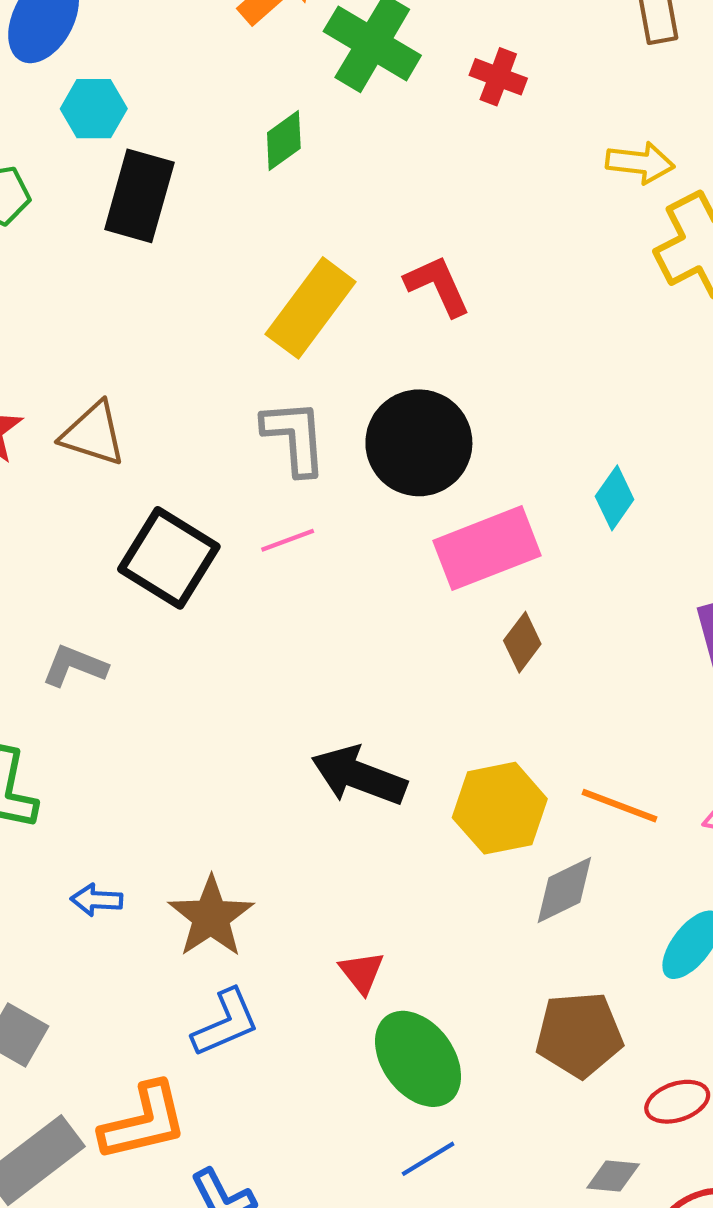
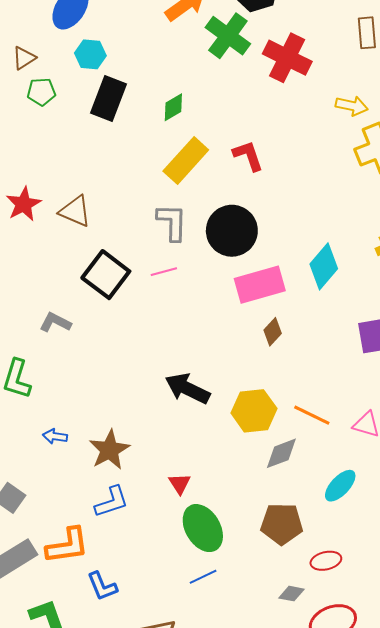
red cross: (498, 77) -> (287, 58), size x1.8
green diamond: (284, 141) -> (173, 107), moved
cyan diamond: (615, 498) -> (324, 266), size x1.5

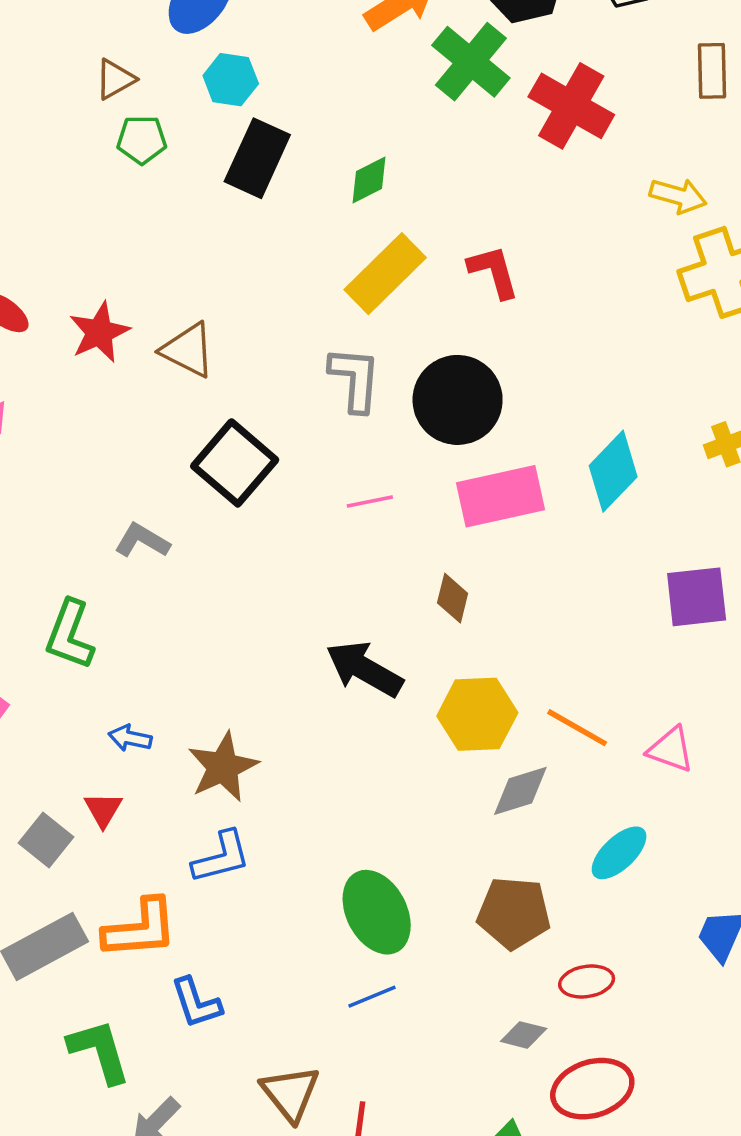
pink line: (164, 272) -> (370, 502), moved
brown diamond: (273, 332) -> (453, 598), moved, turned -32
red triangle: (180, 484) -> (103, 809), moved

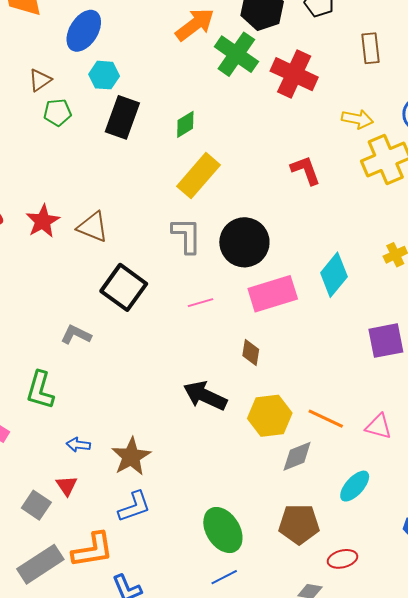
red L-shape: (494, 272) -> (306, 170), moved

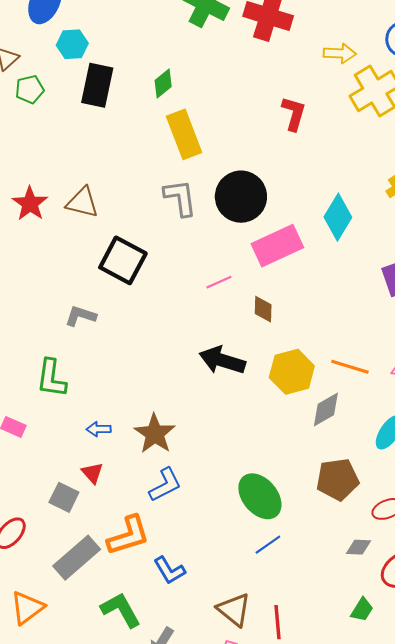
red L-shape: (306, 170) -> (294, 114), turned 44
yellow rectangle: (198, 176) -> (184, 134), turned -54
pink line: (201, 303) -> (219, 282), moved

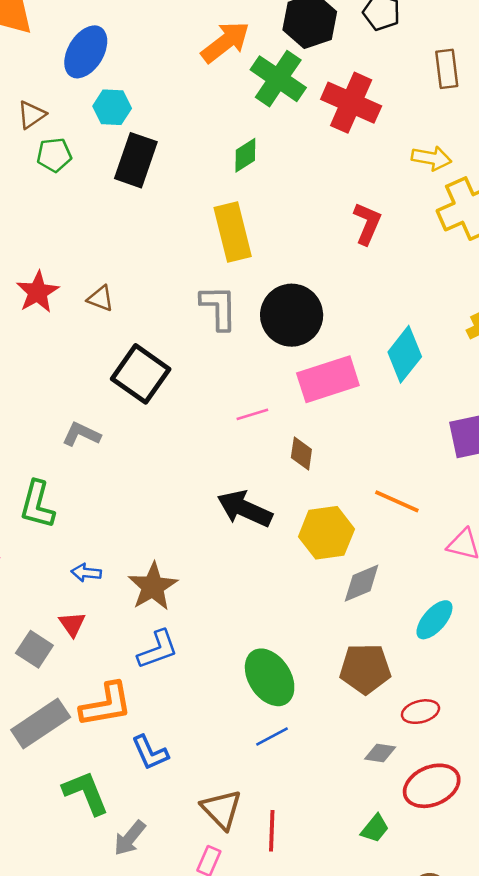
green diamond: (163, 83) -> (245, 155), moved
brown triangle: (82, 202) -> (100, 298), size x0.7
orange line: (350, 367) -> (397, 501), moved

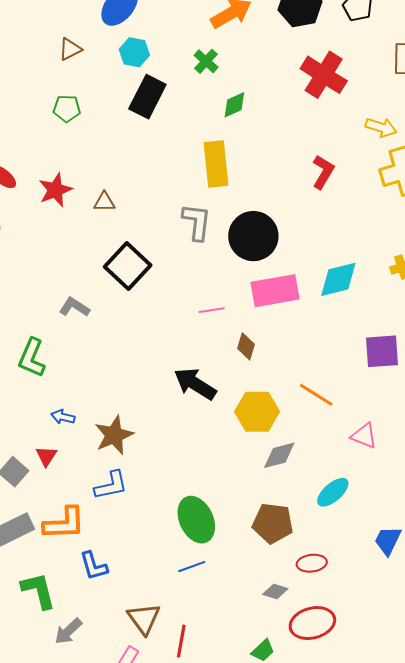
green cross: (278, 79) -> (206, 61), moved, size x0.6
green pentagon: (54, 155) -> (67, 109), moved
brown triangle: (100, 298) -> (104, 202), turned -30
cyan diamond: (405, 354) -> (338, 279), turned 30

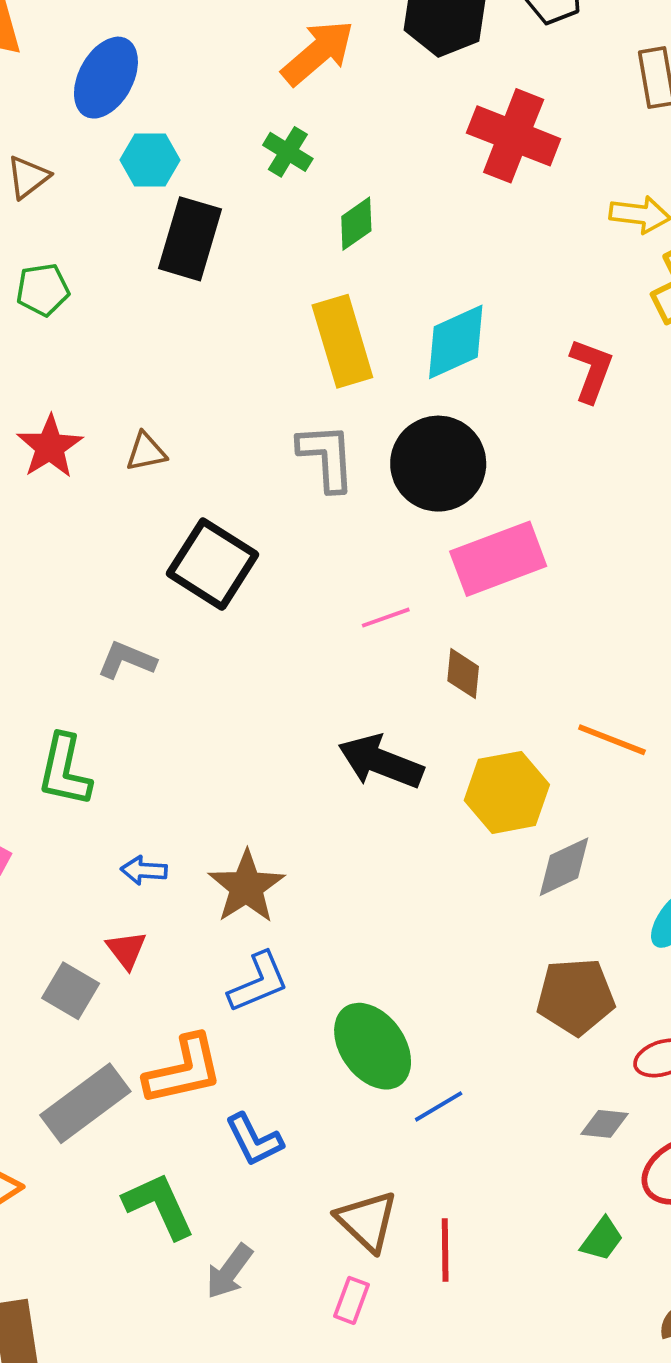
red L-shape: (323, 172) -> (591, 370), moved
cyan diamond: (338, 279) -> (456, 342), moved
green ellipse: (196, 520) -> (373, 1046), moved

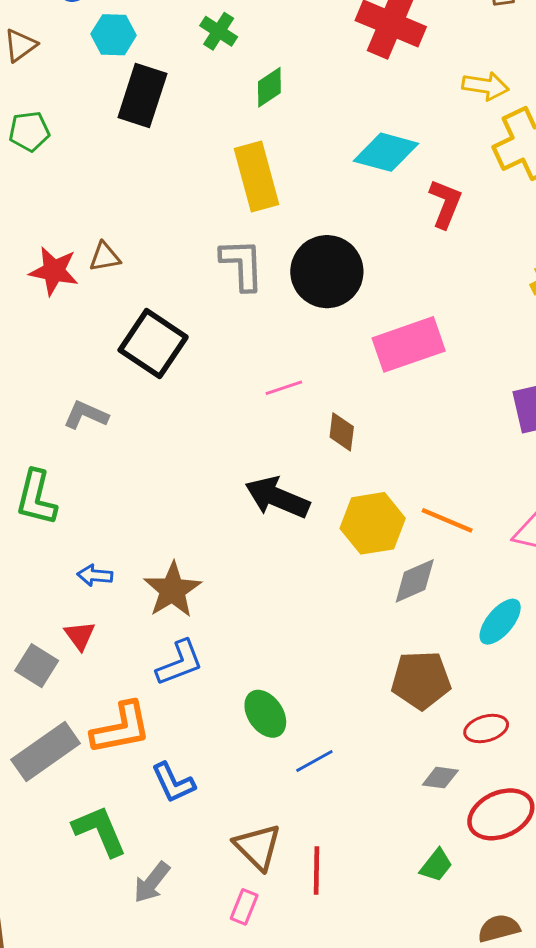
cyan diamond: (456, 342) -> (386, 152), moved, turned 38
red star: (50, 447) -> (54, 271), moved, turned -30
pink rectangle: (498, 559) -> (409, 344), moved
orange line: (612, 740) -> (447, 520), moved
green ellipse: (373, 1046) -> (265, 714), size x0.7

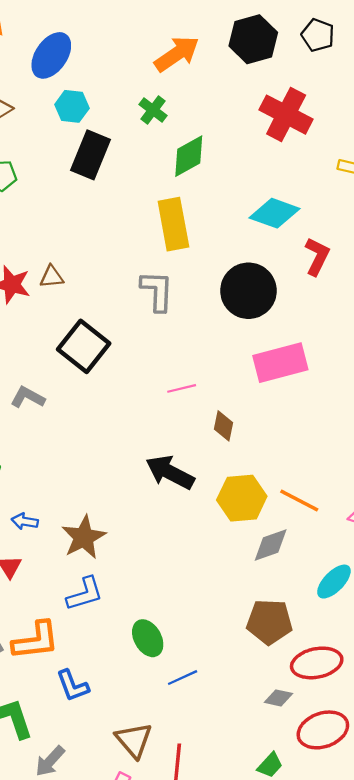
green diamond: (269, 87) -> (189, 156), size x1.4
black circle: (327, 272) -> (248, 291), moved
red ellipse: (486, 728) -> (317, 663), size x1.5

